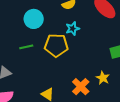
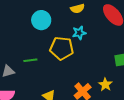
green line: (26, 47) -> (30, 60), moved

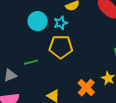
cyan star: (79, 33) -> (61, 23), moved

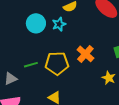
yellow pentagon: (61, 47) -> (57, 63), moved
orange cross: (86, 88) -> (85, 54), moved

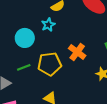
cyan circle: (36, 23) -> (25, 38), moved

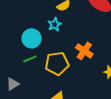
green line: (24, 67) -> (30, 59), moved

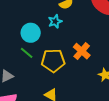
green line: (30, 59) -> (27, 53), turned 56

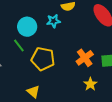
orange cross: (82, 51) -> (85, 58), moved

